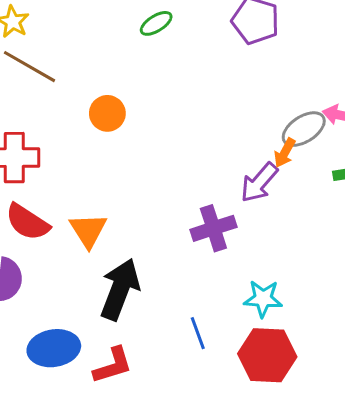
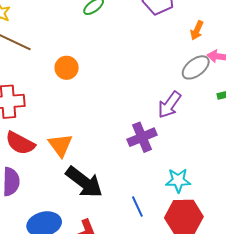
orange arrow: (285, 153) -> (197, 30), moved
black arrow: (120, 289) -> (84, 182), turned 111

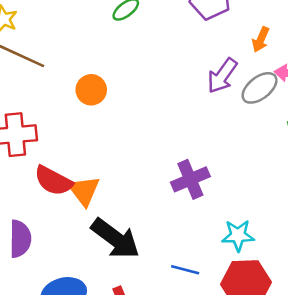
purple arrow: (169, 105) -> (222, 76), moved
red semicircle: (20, 143) -> (53, 181), moved
blue line: (137, 206) -> (185, 270), turned -50

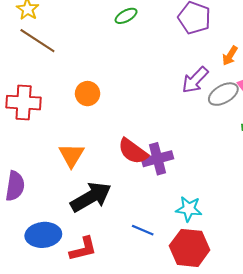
orange circle: (91, 90) -> (88, 94), moved
red semicircle: (53, 181) -> (133, 151), moved
black arrow: (115, 239) -> (91, 197), turned -75

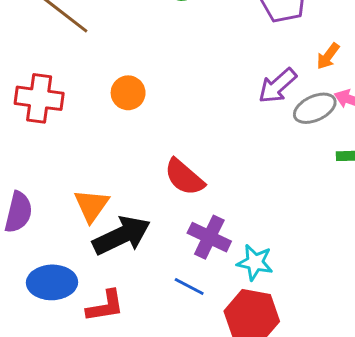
orange triangle: (71, 155) -> (91, 205), moved
purple cross: (158, 159) -> (209, 237), moved, turned 36

